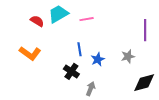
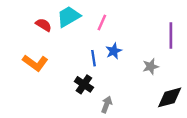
pink line: (87, 19) -> (102, 22), turned -56
blue star: (98, 59) -> (114, 51), moved

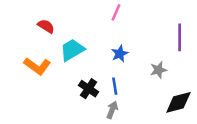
cyan trapezoid: (69, 17) -> (72, 50), moved
pink line: (102, 22) -> (116, 12), moved
blue line: (94, 58) -> (115, 86), moved

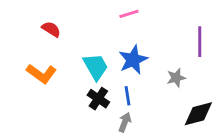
pink line: (116, 12) -> (129, 14), turned 49
cyan trapezoid: (72, 50) -> (96, 67), moved, turned 90
blue star: (120, 54) -> (133, 60), size x1.5

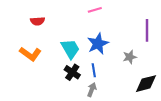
red semicircle: (51, 29) -> (38, 21), turned 144

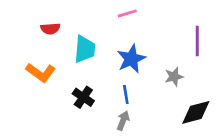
cyan trapezoid: (70, 49) -> (85, 49), moved, turned 35
black cross: (72, 72) -> (83, 97), moved

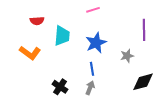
black cross: (83, 97) -> (60, 87), moved

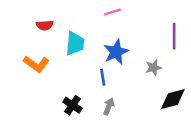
blue line: (92, 69) -> (103, 77), moved

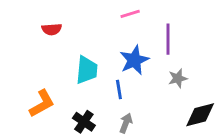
purple line: (174, 36) -> (168, 39), moved
cyan trapezoid: (75, 43) -> (87, 70), moved
orange L-shape: (36, 64) -> (42, 104), moved, turned -65

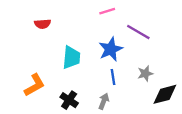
purple line: (168, 39) -> (138, 32), turned -60
gray star: (178, 78) -> (145, 74), moved
blue line: (119, 90) -> (113, 77), moved

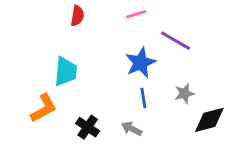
red semicircle: (43, 24) -> (77, 16), moved, turned -77
cyan trapezoid: (71, 57) -> (66, 71), moved
gray arrow: (104, 101) -> (132, 129), turned -84

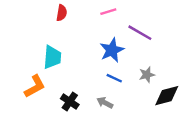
blue line: (143, 98) -> (114, 78), turned -56

